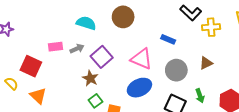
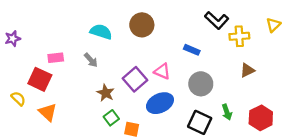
pink rectangle: (55, 47) -> (56, 58), moved
gray arrow: (77, 49) -> (91, 60), turned 72
purple square: (102, 57) -> (135, 79), moved
pink triangle: (141, 59) -> (162, 71), size x0.7
brown triangle: (206, 63) -> (247, 70), moved

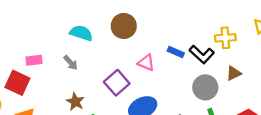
black L-shape: (217, 20) -> (202, 54), moved
pink triangle: (162, 71) -> (146, 63), moved
gray circle: (201, 84) -> (205, 87), moved
brown star: (106, 93) -> (75, 102), moved

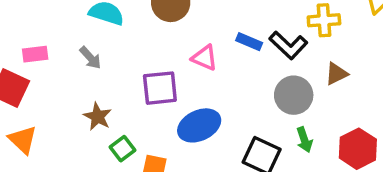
purple square: (117, 83) -> (160, 88), turned 35

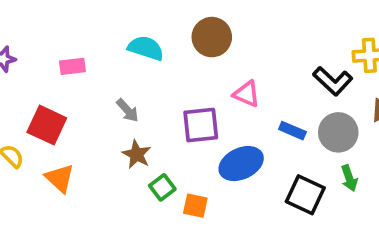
blue rectangle: (249, 42) -> (292, 131), moved
pink rectangle: (35, 54) -> (72, 66), moved
gray arrow: (90, 58) -> (127, 110), moved

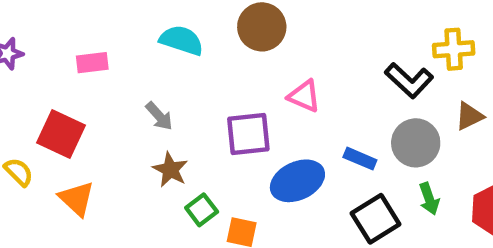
blue rectangle: (292, 131) -> (360, 159), moved
black square: (305, 195) -> (376, 219), turned 33

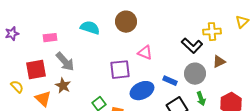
gray arrow: (159, 116) -> (65, 62), moved, size x1.5
red square: (61, 134) -> (36, 70), turned -35
brown star: (170, 170) -> (63, 86), moved

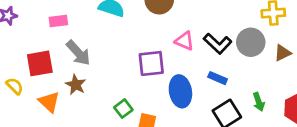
black L-shape: (192, 46) -> (218, 44), moved
gray circle: (195, 74) -> (251, 42), moved
blue ellipse: (142, 91) -> (180, 91), turned -75

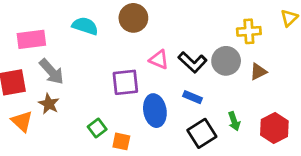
pink rectangle: (58, 21) -> (31, 39), size x1.5

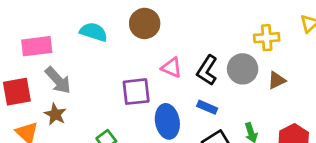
black L-shape: (192, 62) -> (207, 70), turned 80

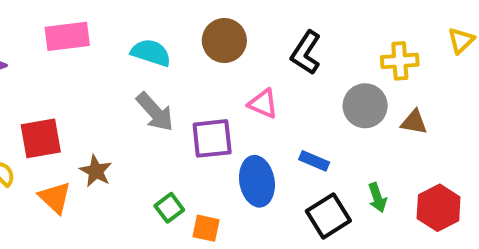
pink rectangle: (37, 46) -> (67, 36), moved
black L-shape: (207, 70) -> (306, 53), moved
gray arrow: (58, 80) -> (155, 112), moved
brown triangle: (277, 80) -> (414, 122), turned 36

